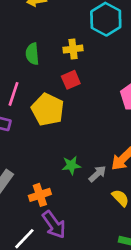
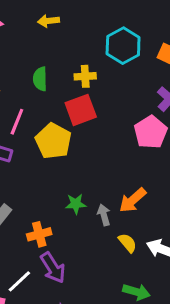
red square: (71, 80) -> (81, 110), size x1.5
gray arrow: (97, 174) -> (104, 215), turned -66

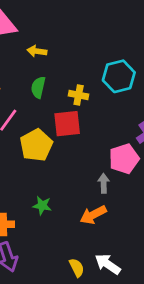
yellow arrow: (48, 21) -> (37, 51), moved
gray arrow: (104, 215) -> (104, 183), moved
yellow semicircle: (127, 243) -> (77, 268), moved

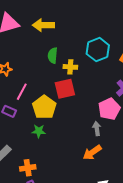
yellow arrow: (37, 51) -> (43, 25), moved, size x1.5
green semicircle: (38, 87) -> (53, 55), moved
green star: (42, 206) -> (39, 131), moved

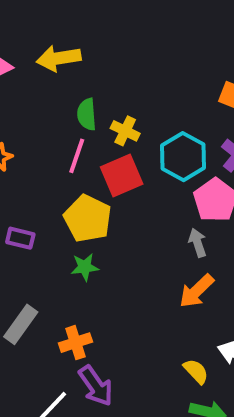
cyan hexagon: (98, 50) -> (183, 157), moved
yellow cross: (70, 67) -> (125, 131), turned 32
pink line: (22, 92) -> (77, 156), moved

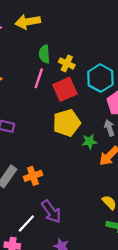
yellow pentagon: (88, 218) -> (67, 123), moved, turned 30
green star: (85, 267) -> (89, 142), moved
orange cross: (76, 343) -> (33, 176), moved

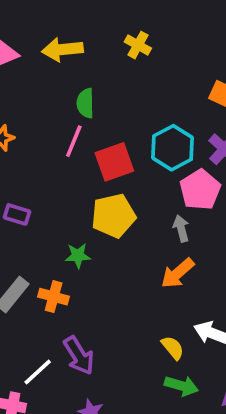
yellow cross: (67, 63) -> (138, 45), moved
green star: (89, 142) -> (78, 256), moved
orange cross: (33, 176) -> (54, 297), turned 30

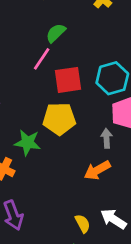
green semicircle: (85, 103) -> (56, 33), turned 35
green star: (78, 256) -> (27, 143), size x1.4

